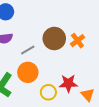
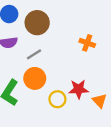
brown circle: (54, 39) -> (37, 23), moved
orange cross: (77, 41) -> (87, 43), turned -32

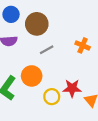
gray line: (34, 54) -> (47, 50), moved

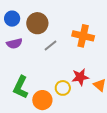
orange cross: (83, 45) -> (83, 36), size x1.5
orange circle: (32, 76) -> (42, 100), moved

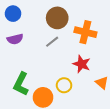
brown circle: (37, 23) -> (57, 18), moved
red star: (80, 77) -> (82, 64), moved, turned 30

